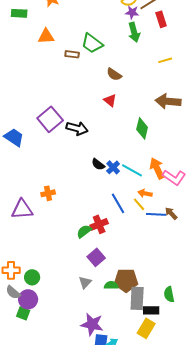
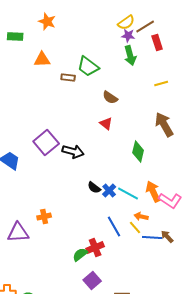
brown arrow: (168, 101) -> (164, 125), turned 55

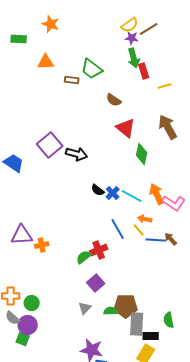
red rectangle: (157, 43) -> (144, 71), moved
red triangle: (106, 124) -> (126, 128), moved, size x1.5
orange cross: (44, 217) -> (42, 245), moved

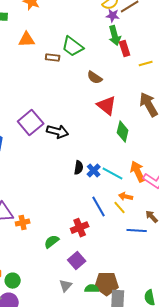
black semicircle: (98, 190) -> (79, 168), turned -120
blue line: (156, 240) -> (137, 231), moved
green semicircle: (84, 257) -> (52, 242), moved

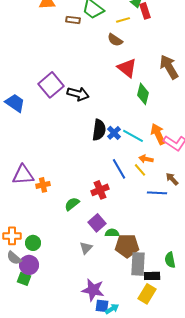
yellow line: (146, 64) -> (123, 20), moved
black semicircle: (79, 168) -> (99, 130), size x1.5
green semicircle: (92, 289) -> (112, 233), moved

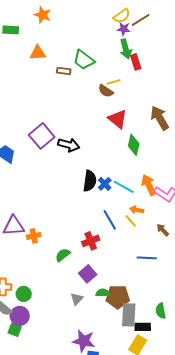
yellow line: (123, 20) -> (114, 82), moved
blue line: (157, 193) -> (147, 258), moved
green semicircle: (112, 233) -> (103, 293), moved

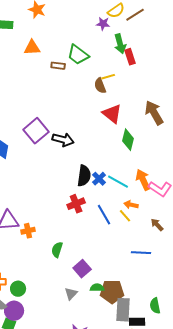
purple star: (124, 29) -> (103, 24), moved
brown semicircle: (106, 91) -> (100, 86), turned 35
red cross: (91, 241) -> (76, 204), moved
green semicircle: (63, 255) -> (57, 250), turned -35

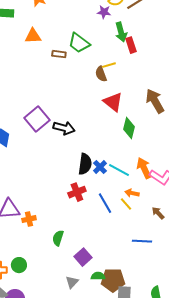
green circle: (18, 289) -> (19, 265), moved

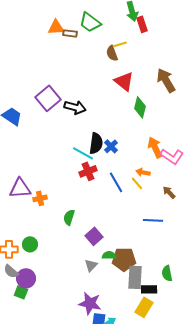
orange triangle: (33, 36) -> (56, 27), moved
cyan line: (119, 170) -> (83, 153), moved
gray triangle: (72, 282) -> (91, 265), moved

